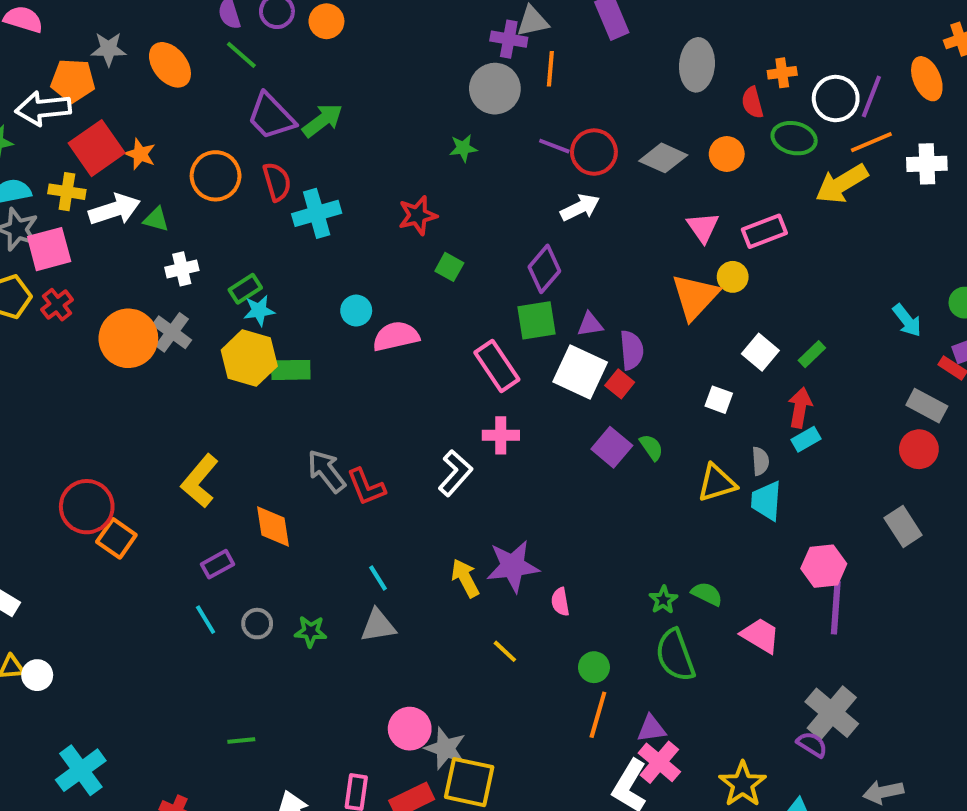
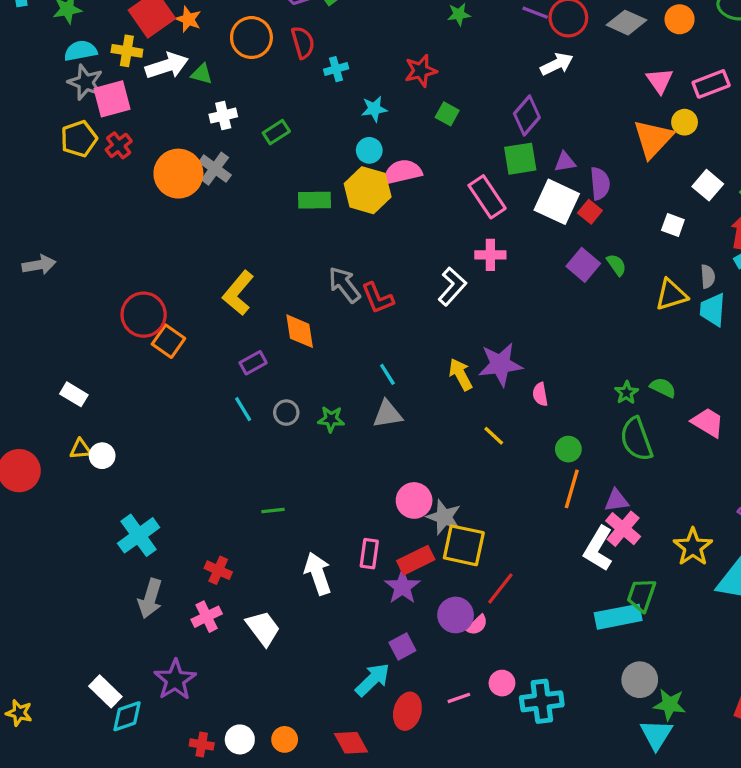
cyan cross: (317, 213) -> (336, 69), size x0.6
cyan star: (259, 311) -> (374, 109), moved
yellow hexagon: (249, 358) -> (368, 190), moved

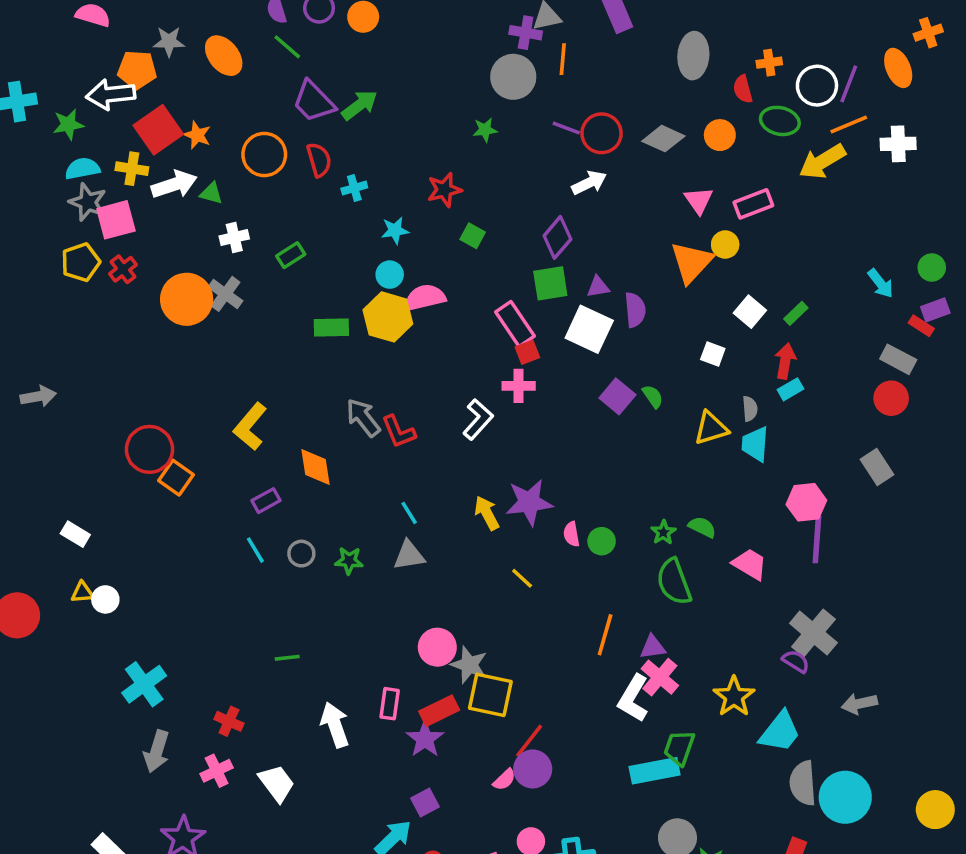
red square: (590, 212) -> (527, 352), moved, turned 30
green circle: (568, 449) -> (602, 541), moved
purple circle: (456, 615) -> (533, 769), moved

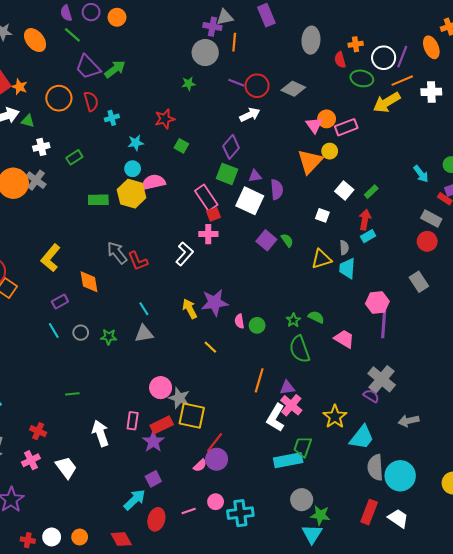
orange circle: (720, 135) -> (327, 119), moved
green square: (550, 283) -> (227, 174), turned 30

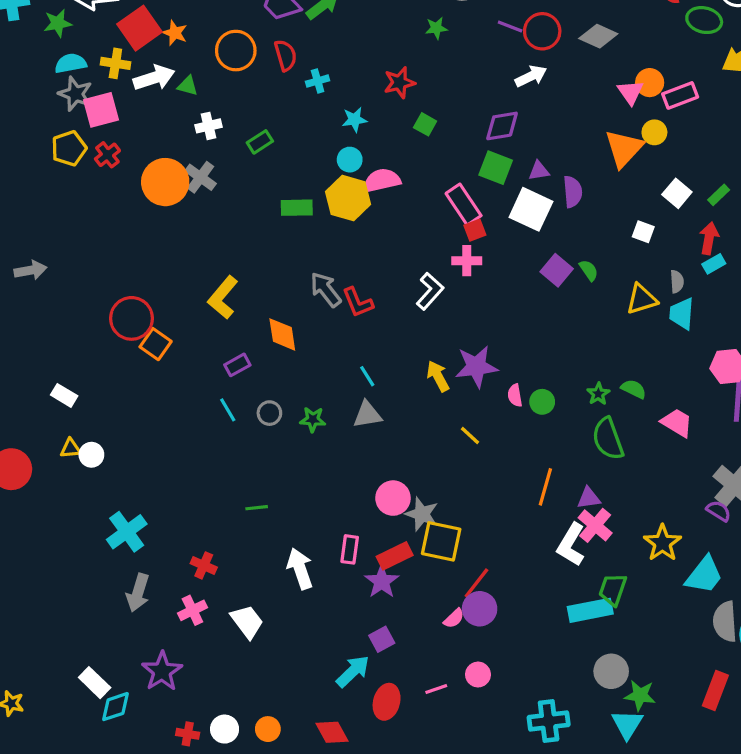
purple diamond: (231, 147) -> (502, 126), turned 40
cyan cross: (240, 513) -> (549, 721), moved

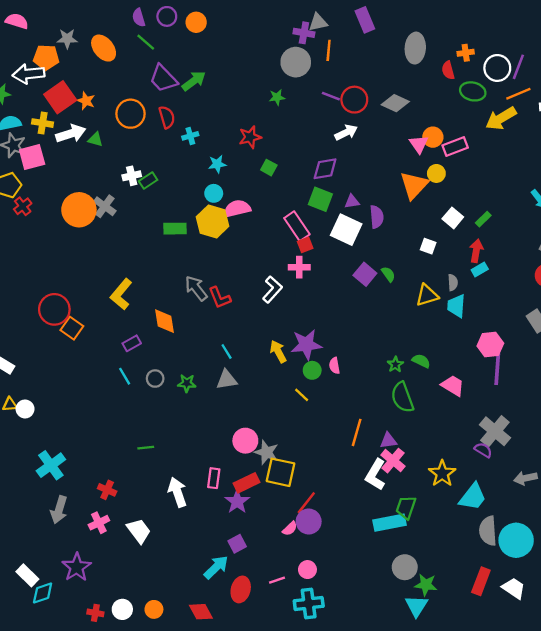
white cross: (209, 126) -> (132, 176), moved
red cross: (107, 155) -> (23, 206), moved
green circle: (542, 402) -> (312, 370), moved
cyan cross: (549, 721) -> (309, 604), moved

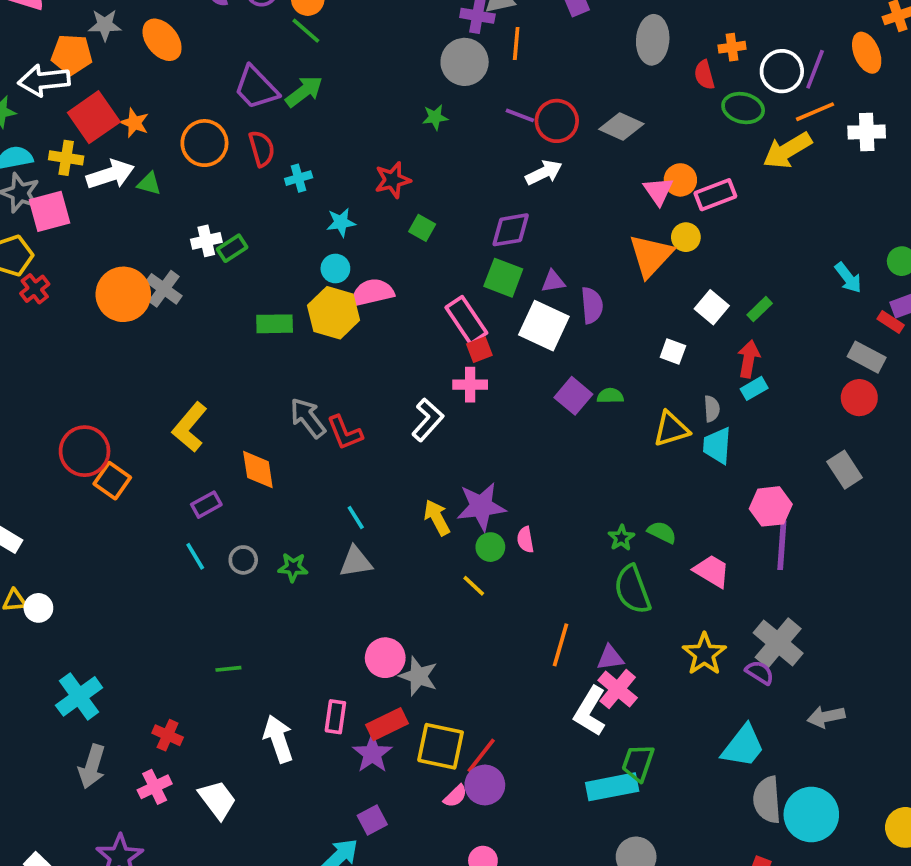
green line: (146, 42) -> (306, 31), moved
green semicircle: (388, 274) -> (610, 396), turned -56
yellow square: (281, 472) -> (441, 746), moved
yellow star: (442, 473) -> (704, 654), moved

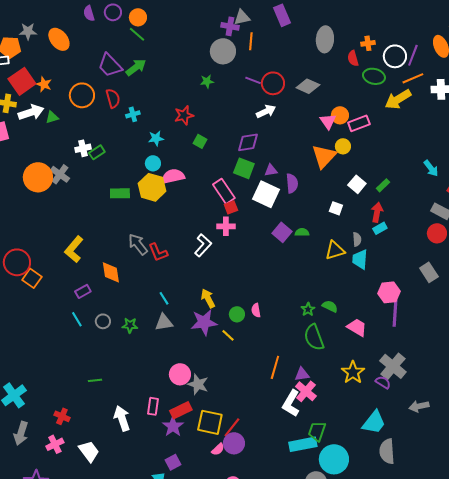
green triangle: (149, 184) -> (52, 117), turned -32
purple star: (481, 506) -> (204, 322), moved
cyan circle: (811, 815) -> (334, 459), moved

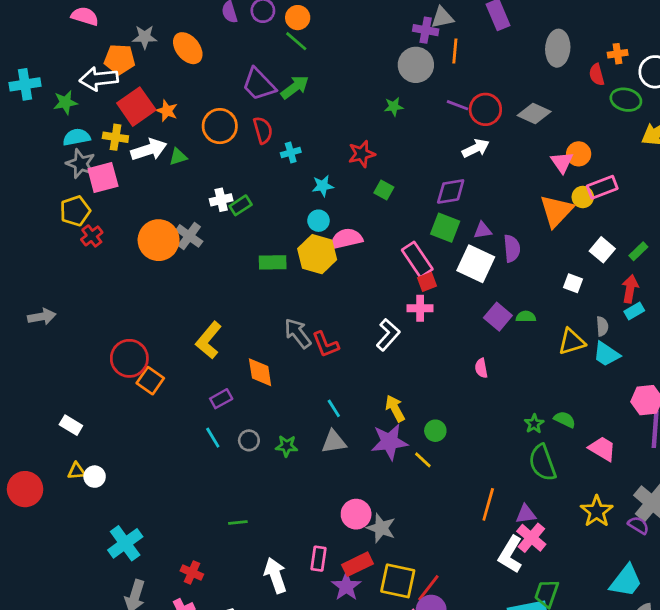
pink rectangle: (359, 123) -> (602, 187), moved
cyan trapezoid: (360, 259) -> (606, 354), turned -60
pink semicircle: (256, 310) -> (481, 368), moved

